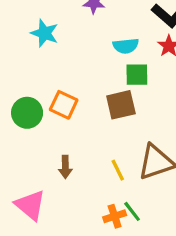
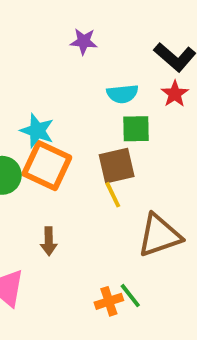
cyan star: (45, 33) -> (37, 131), moved
orange square: (64, 105) -> (47, 166), size x1.4
yellow line: (118, 170) -> (113, 195), moved

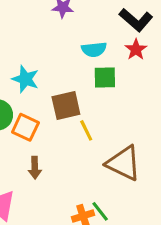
orange square: (47, 166) -> (25, 127), moved, size x0.7
brown square: (117, 166) -> (66, 106), moved
brown triangle: (159, 235) -> (124, 163), turned 45

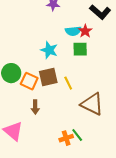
red star: (136, 49) -> (85, 31), moved
cyan star: (25, 79) -> (49, 50), moved
brown square: (66, 106) -> (48, 77), moved

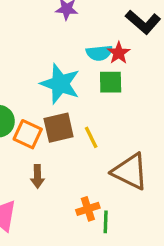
cyan star: (49, 50) -> (60, 84), size x1.4
green line: (77, 135) -> (106, 222), turned 40
orange cross: (66, 138) -> (88, 209), moved

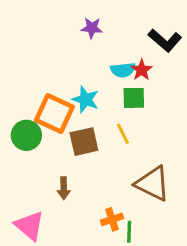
cyan star: (60, 84) -> (86, 99), size x0.7
orange square: (28, 134) -> (54, 114), moved, size x1.4
yellow line: (91, 137) -> (123, 134), moved

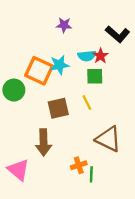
cyan star: (86, 99) -> (59, 65), moved, turned -30
orange square: (54, 114) -> (39, 71), moved
green circle: (26, 135) -> (14, 90), moved
brown arrow: (64, 188) -> (43, 142), size x1.6

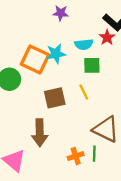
red star: (100, 56) -> (107, 37), moved
green line: (91, 174) -> (94, 154), moved

